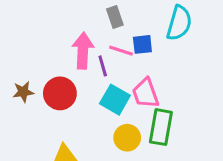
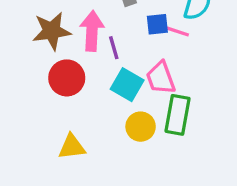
pink line: (121, 51) -> (176, 31), moved
brown star: (23, 92) -> (52, 31), moved, size x1.6

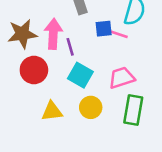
pink trapezoid: (161, 78) -> (122, 78), moved, turned 92
green rectangle: (177, 115) -> (133, 110), moved
yellow triangle: (72, 147) -> (52, 111), moved

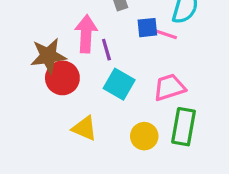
brown star: (22, 34) -> (48, 56), moved
yellow circle: (91, 107) -> (144, 136), moved
yellow triangle: (52, 111) -> (84, 128), turned 30

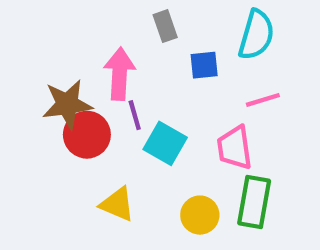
pink line: (165, 34) -> (263, 100), moved, turned -35
purple line: (106, 50) -> (135, 115), moved
pink trapezoid: (169, 87) -> (235, 148), turned -80

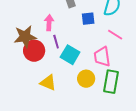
pink arrow: (119, 74) -> (49, 23), size x0.7
pink line: (263, 100) -> (115, 35), turned 49
yellow circle: (200, 215) -> (86, 79), moved

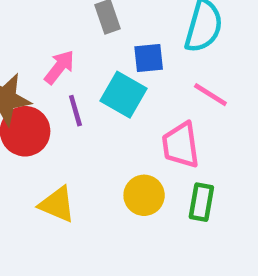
pink arrow: (49, 23) -> (59, 67), turned 35
cyan square: (70, 55) -> (123, 95), moved
green rectangle: (111, 82) -> (201, 202), size x0.7

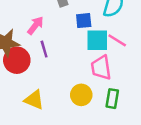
cyan square: (123, 95) -> (97, 40), moved, turned -30

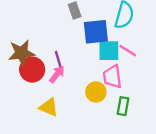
blue square: (84, 21) -> (96, 32), size x1.6
pink arrow: (35, 25) -> (57, 74), moved
yellow circle: (81, 95) -> (96, 92), moved

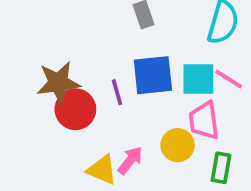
blue square: (96, 32) -> (153, 75), moved
pink arrow: (57, 74) -> (130, 160), moved

